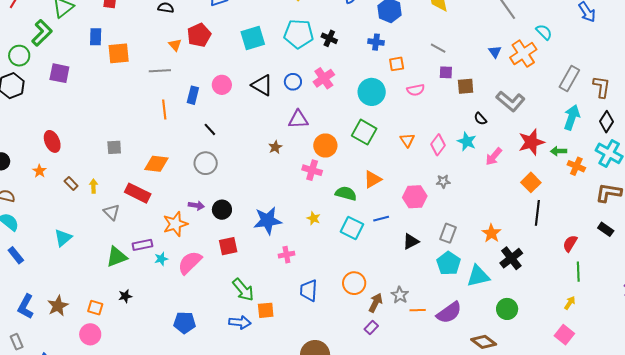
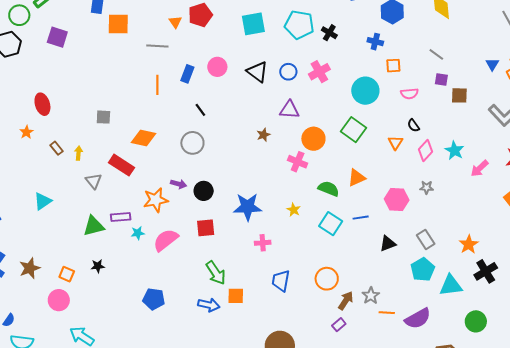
black semicircle: (480, 119) -> (413, 126), moved
gray rectangle: (448, 233) -> (426, 240), turned -60

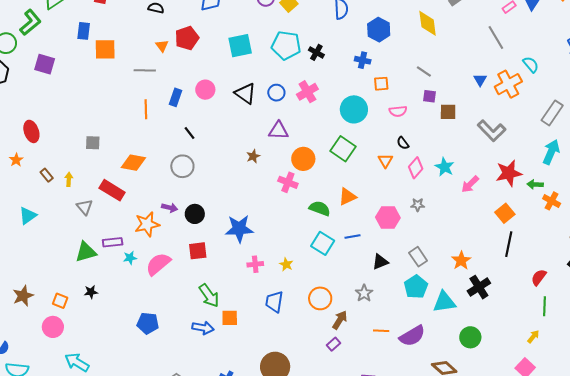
cyan triangle: (43, 201) -> (28, 216), moved
yellow star: (294, 210) -> (286, 264), moved
gray star: (371, 296) -> (364, 293), moved

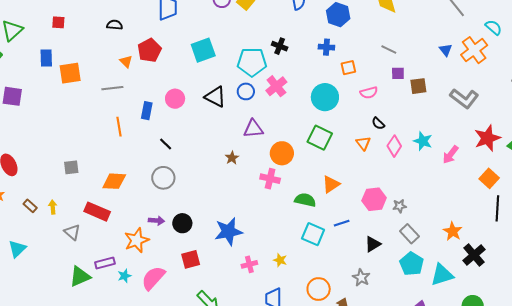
cyan pentagon: (286, 45) -> (252, 62), moved
gray star: (418, 205) -> (400, 206), moved

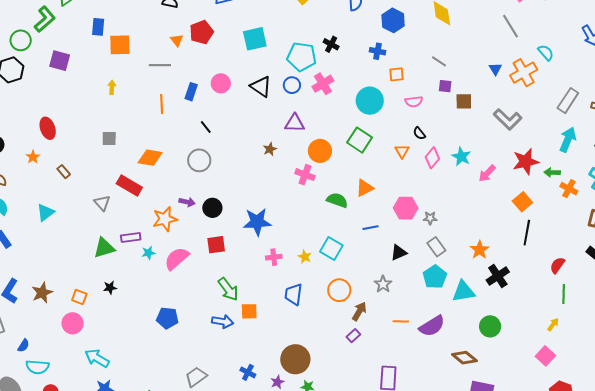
yellow arrow: (53, 207) -> (112, 87), moved
cyan square: (313, 234) -> (331, 248), moved

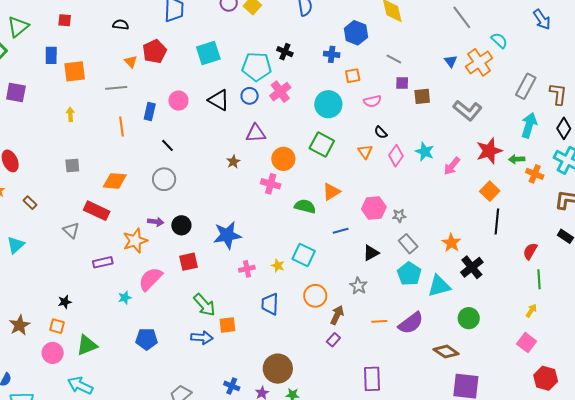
blue hexagon: (393, 20) -> (356, 33), moved
green triangle: (104, 248) -> (87, 345), moved
cyan star: (148, 253) -> (125, 298), moved
black star: (110, 288) -> (65, 302), moved

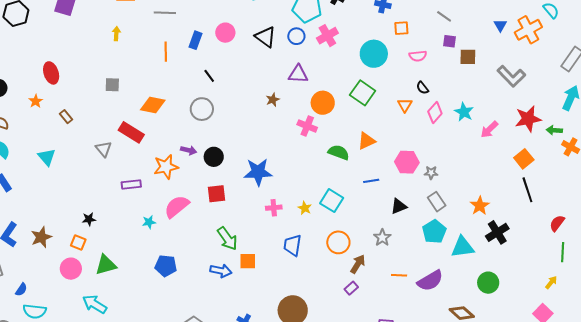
black line: (497, 221) -> (527, 190), turned -30
cyan triangle: (16, 245) -> (47, 157), turned -36

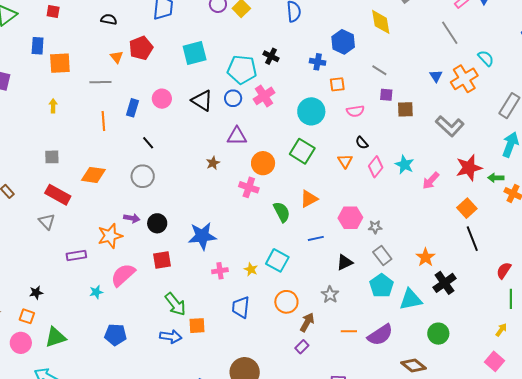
red rectangle: (131, 132) -> (58, 195), moved
green semicircle: (339, 152) -> (282, 212), turned 45

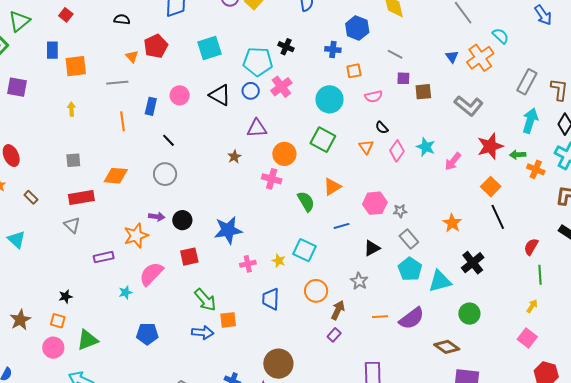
red square: (53, 12) -> (66, 15), turned 32
red rectangle: (58, 195) -> (81, 197), turned -35
orange star: (426, 257) -> (452, 223), moved

